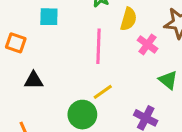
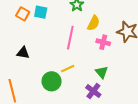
orange square: (16, 43) -> (23, 14), moved
pink cross: (148, 44) -> (103, 42), turned -32
green triangle: (168, 80) -> (102, 72), moved

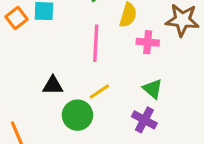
orange square: (23, 14) -> (17, 18), turned 32
black triangle: (23, 53) -> (53, 85), moved

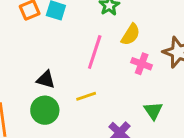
green triangle: (153, 89) -> (153, 111), moved
green circle: (77, 115) -> (45, 110), moved

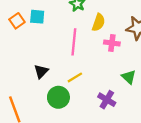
black triangle: (46, 80) -> (41, 71), turned -49
green circle: (45, 110) -> (58, 97), moved

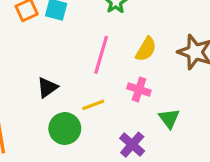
yellow semicircle: (98, 22) -> (146, 49), moved
pink cross: (112, 43) -> (139, 89), moved

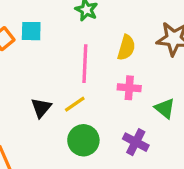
yellow line: (93, 105) -> (75, 104), moved
green circle: (65, 129) -> (83, 140), moved

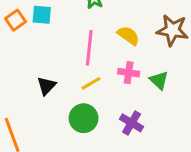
yellow semicircle: (126, 48) -> (128, 35), turned -75
yellow line: (75, 104) -> (91, 83), moved
green triangle: (165, 108) -> (159, 80), moved

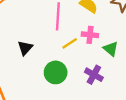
green triangle: (159, 80) -> (111, 49), moved
yellow line: (91, 83) -> (70, 43), moved

